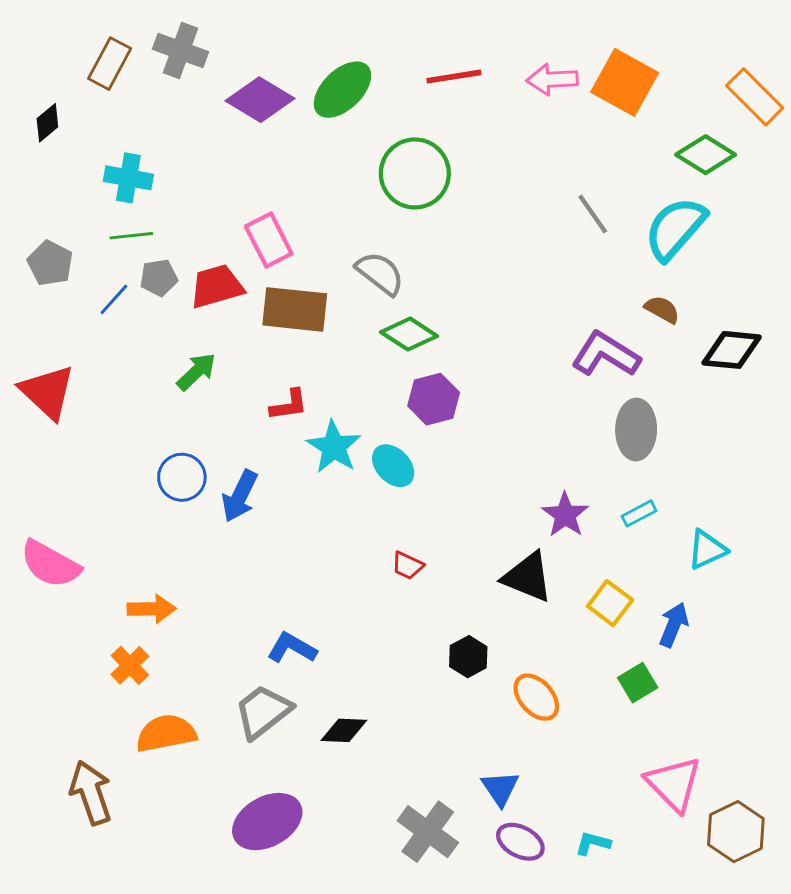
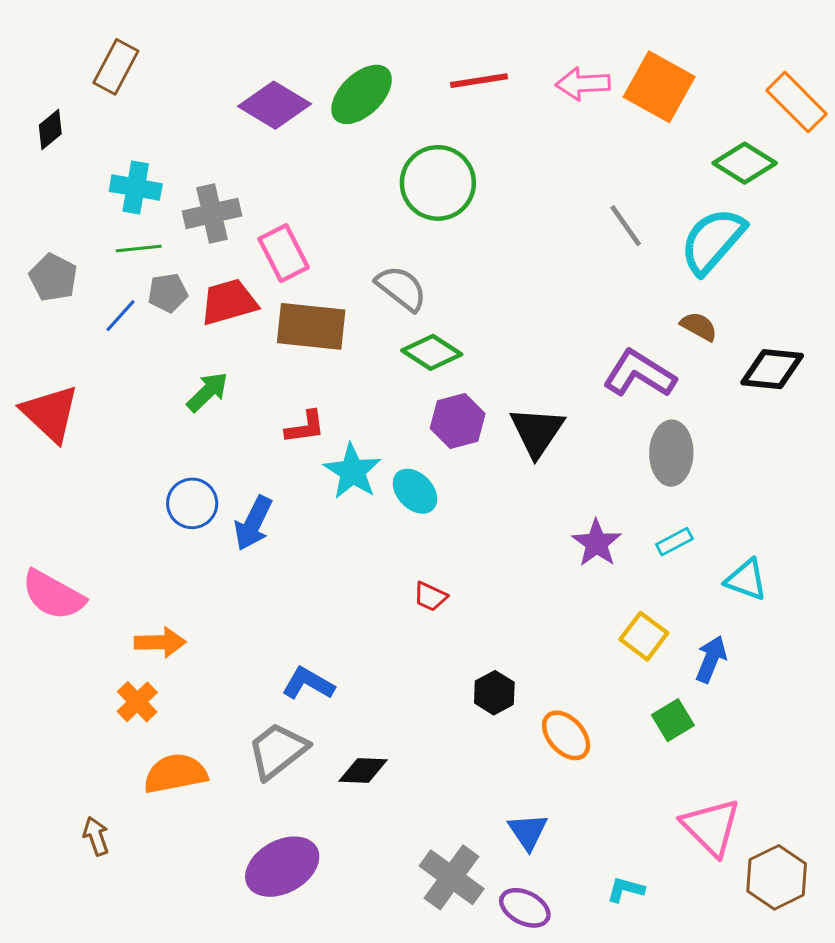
gray cross: (180, 51) -> (212, 213), moved, turned -33
cyan triangle: (707, 550) -> (746, 580), turned 45
black triangle: (528, 577) -> (537, 432), moved, turned 42
brown arrow: (91, 793) -> (96, 836), size x0.6
purple ellipse: (520, 842) -> (525, 908), moved

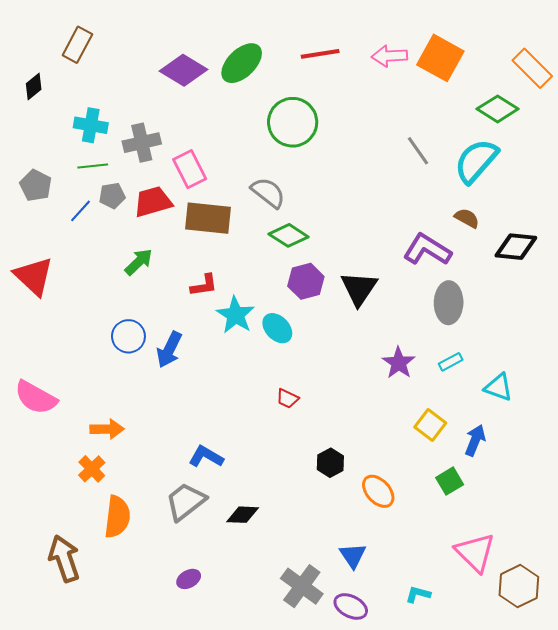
orange semicircle: (175, 774) -> (117, 517), turned 108
brown arrow: (96, 836) -> (64, 559), size x1.8
purple ellipse: (282, 867) -> (189, 579), size x0.5

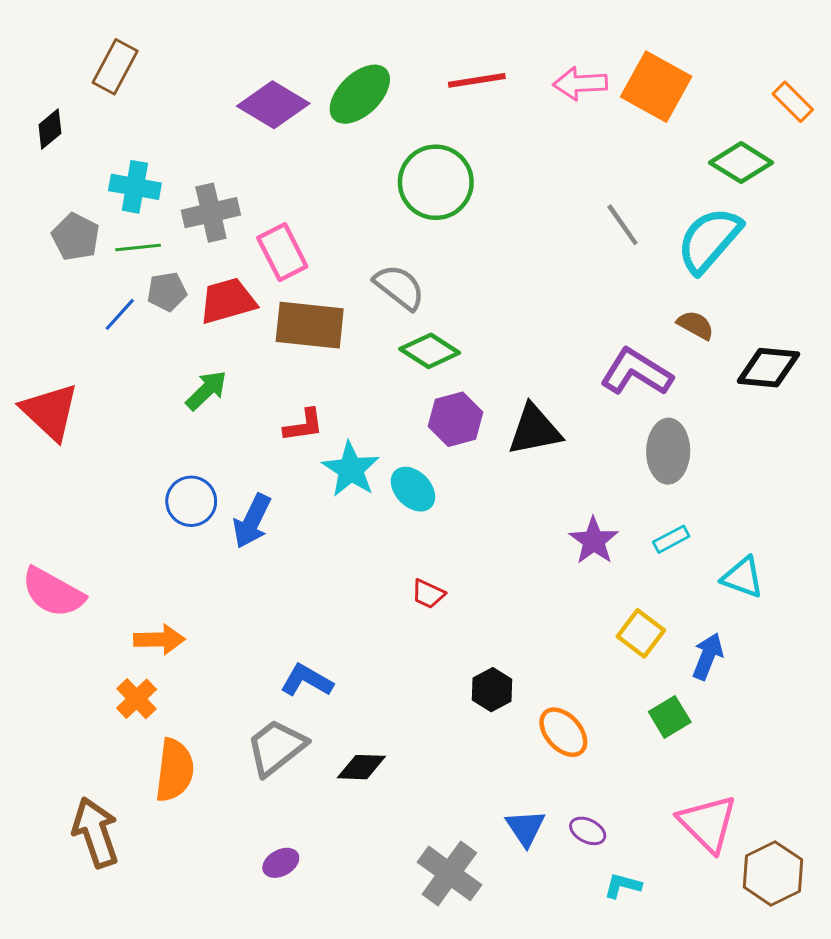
orange rectangle: (532, 68) -> (793, 102), size x0.7
gray pentagon: (36, 185) -> (76, 237), moved
black triangle: (359, 288) -> (535, 430), turned 45
purple ellipse: (351, 606) -> (588, 831), moved, size x0.7

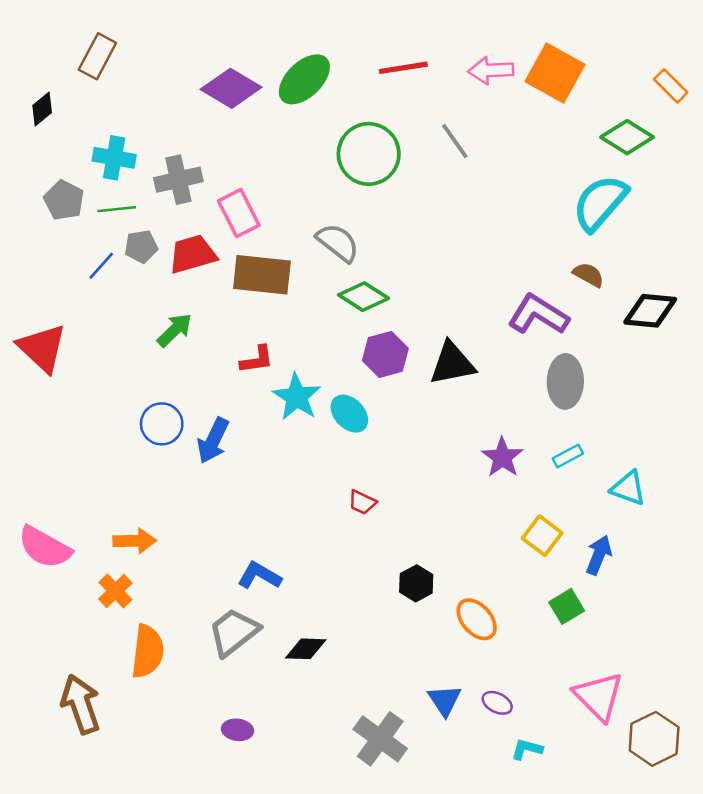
gray line: (623, 225) -> (455, 141), moved
pink semicircle: (53, 592) -> (45, 547), moved
purple ellipse: (281, 863) -> (238, 730), turned 36

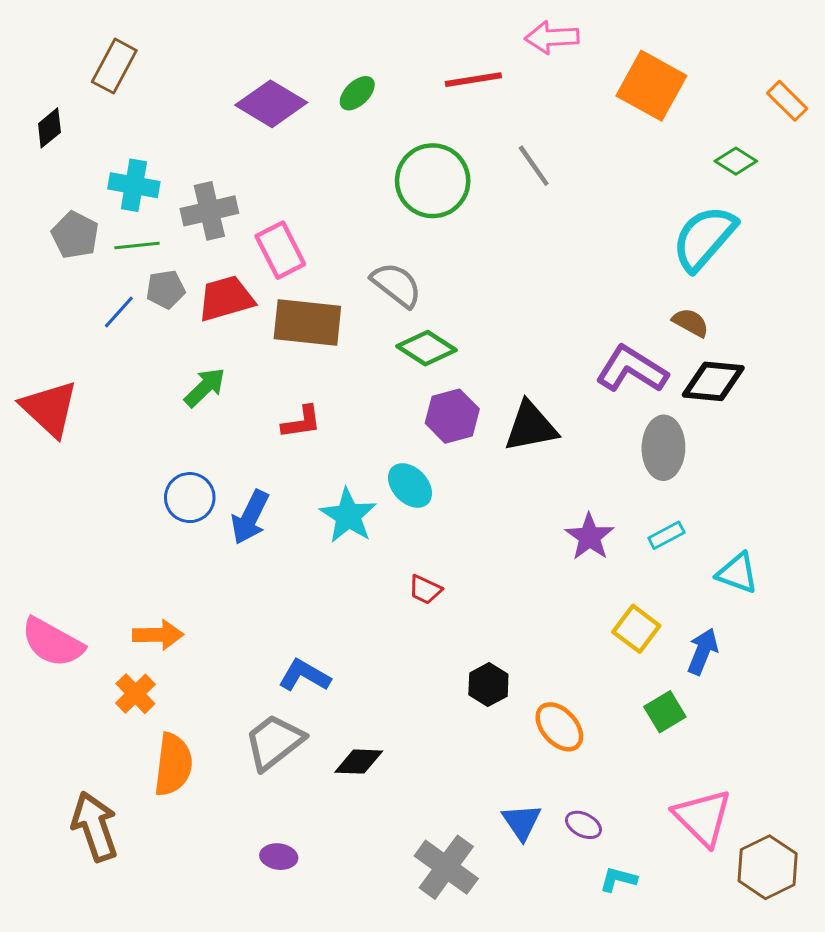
pink arrow: (491, 70) -> (552, 37), moved
green ellipse: (304, 79) -> (357, 93), size x0.6
green diamond: (627, 137) -> (736, 161), size x0.7
black diamond: (650, 311) -> (713, 381), moved
cyan star: (297, 397) -> (348, 516), moved

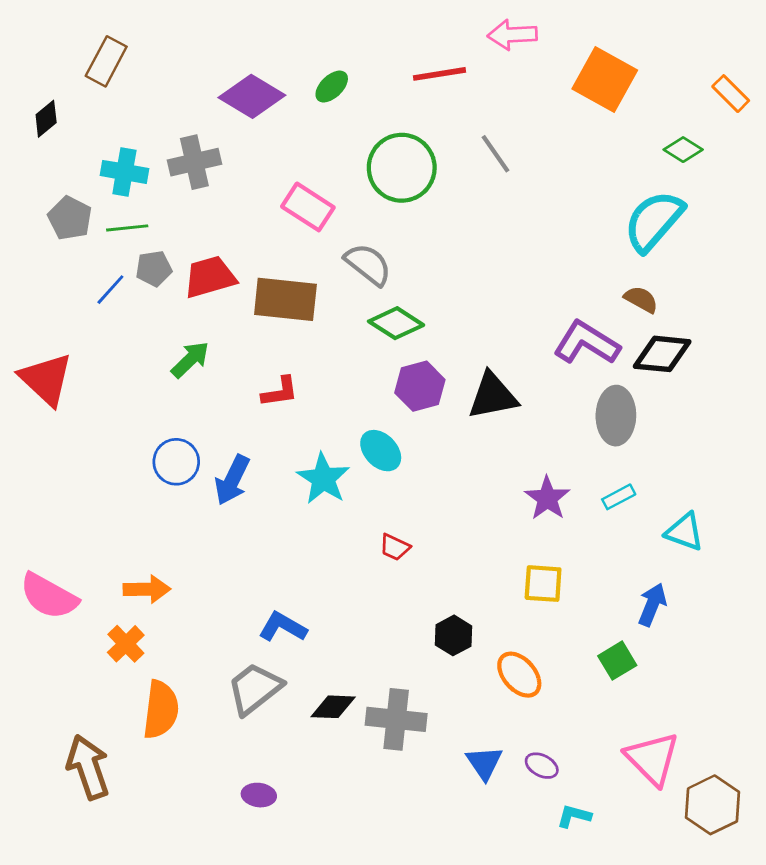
gray cross: (209, 211) -> (194, 162), moved
pink rectangle: (280, 250) -> (308, 207), moved, turned -30
yellow square: (636, 629) -> (543, 584), moved, turned -33
gray cross: (446, 867) -> (396, 719), moved, turned -30

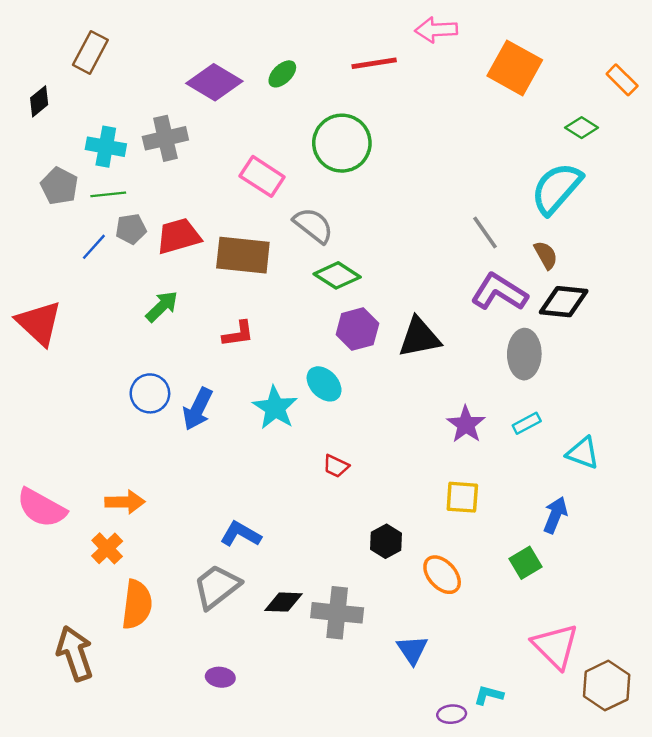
gray line: (495, 154) -> (485, 232), moved
brown semicircle: (641, 299) -> (546, 255), turned 32
purple ellipse: (542, 766) -> (452, 714), moved, turned -32

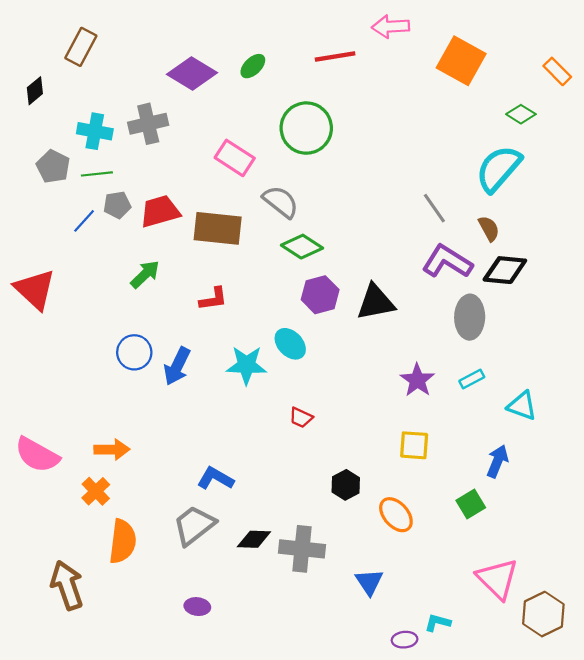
cyan star: (275, 408) -> (246, 365), turned -30

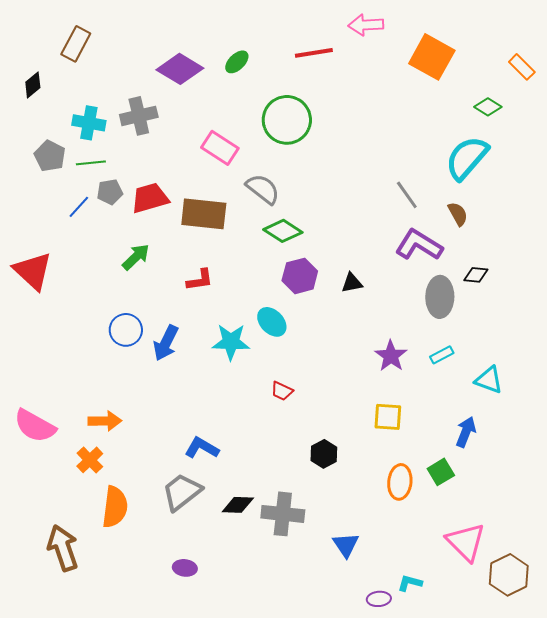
black diamond: (505, 270) -> (476, 275), moved, size x0.6
black triangle: (376, 302) -> (352, 283), size x0.6
orange ellipse: (396, 515) -> (400, 482), moved, turned 48

